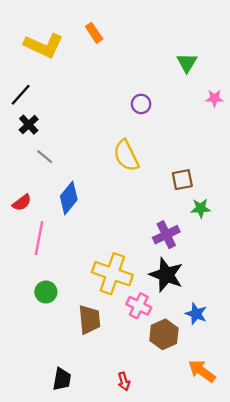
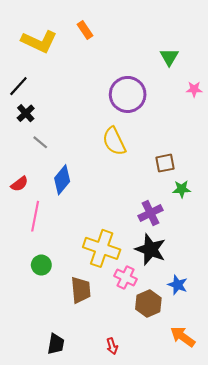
purple circle: (141, 104) -> (128, 94), size x2.0

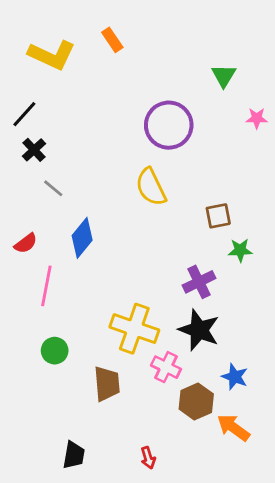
orange arrow: (183, 337) -> (233, 428), moved

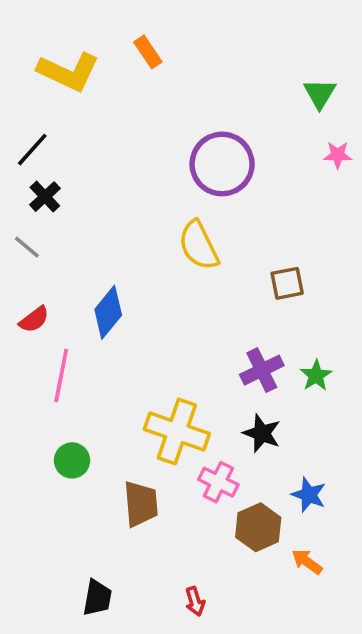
green triangle: (224, 76) -> (320, 94), moved
gray line: (53, 188) -> (27, 247), moved
green star: (240, 250) -> (316, 375), moved, turned -30
black star: (199, 330) -> (262, 433), size x0.7
orange arrow: (233, 428) -> (307, 562), size x0.7

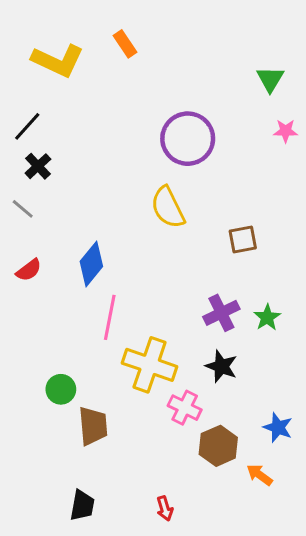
pink line: (61, 375) -> (110, 317), moved
blue star: (309, 495) -> (278, 427), moved
brown trapezoid: (141, 504) -> (93, 426), moved

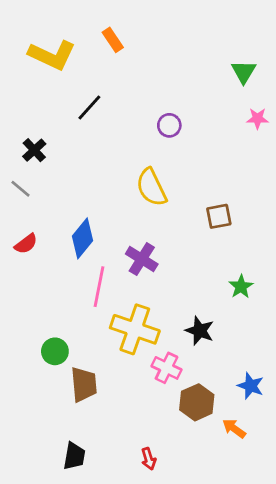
black line: (27, 126) -> (89, 107), moved
purple circle: (188, 139) -> (169, 125), size x0.5
purple cross: (221, 313) -> (142, 259), moved, turned -32

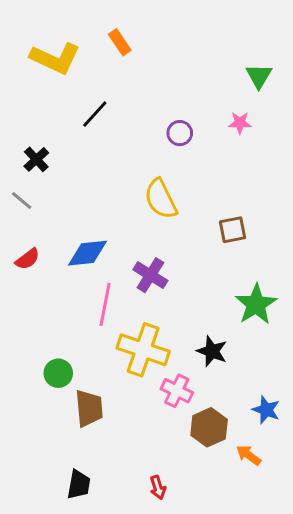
pink star: (257, 118) -> (240, 123), moved
blue diamond: (82, 238) -> (88, 253), turned 45
green star: (241, 287) -> (256, 304), size x1.6

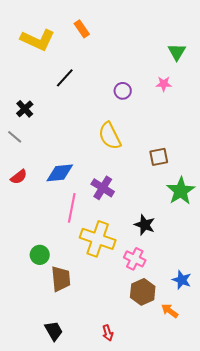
green star: (256, 304) -> (181, 191), moved
black star: (212, 351) -> (145, 225), moved
pink cross: (177, 391) -> (135, 259), moved
black trapezoid: (79, 484) -> (54, 331), turned -40

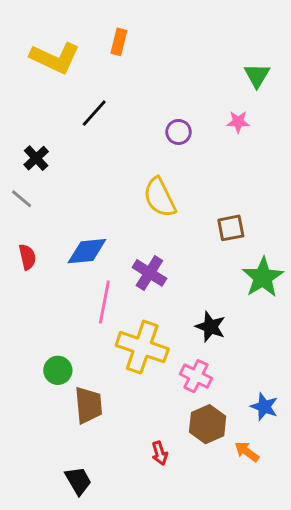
orange rectangle: (82, 29) -> (119, 42), turned 48
red semicircle: (19, 177) -> (27, 257), turned -66
red arrow: (108, 333) -> (160, 453), moved

